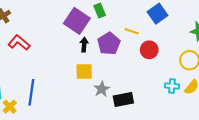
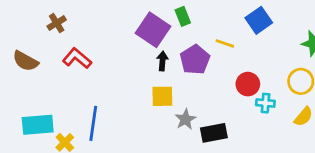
red circle: (149, 50) -> (248, 84), moved
cyan cross: (172, 86) -> (265, 103), moved

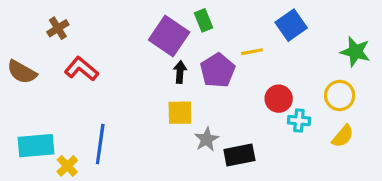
yellow line: (225, 43) -> (252, 52), turned -30

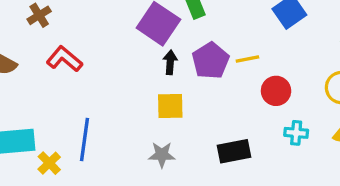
yellow line: (252, 52) -> (247, 59), moved
cyan cross: (299, 121) -> (296, 133), moved
gray star: (207, 139) -> (162, 155), moved, turned 30

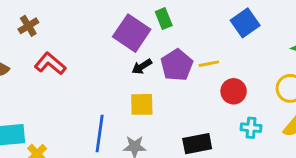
black arrow: (170, 62) -> (142, 67), turned -126
blue line: (85, 140) -> (100, 134), moved

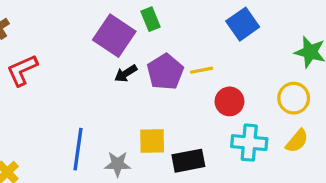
red L-shape: (50, 64) -> (22, 70), turned -64
yellow square: (142, 104) -> (152, 141), moved
cyan cross: (251, 128) -> (249, 143), size x1.5

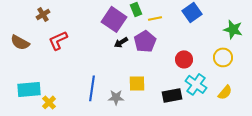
yellow line: (202, 70) -> (155, 18), moved
yellow semicircle: (297, 141) -> (225, 92), moved
cyan cross: (249, 143) -> (196, 84), turned 30
black rectangle: (188, 161) -> (172, 95), moved

